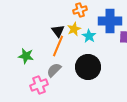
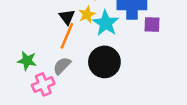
cyan star: (89, 36) -> (106, 23), size x1.5
green star: (26, 56) -> (27, 61), moved

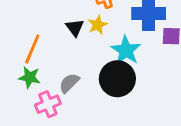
cyan star: (106, 23) -> (126, 50), moved
orange line: (67, 36) -> (32, 49), moved

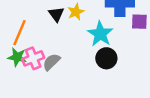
black circle: (117, 79) -> (106, 58), moved, size x0.7
pink cross: (48, 104) -> (33, 58), moved

